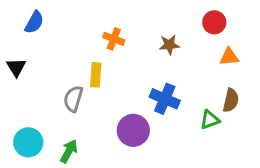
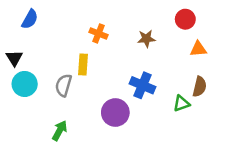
cyan circle: (28, 142) -> (25, 84), moved

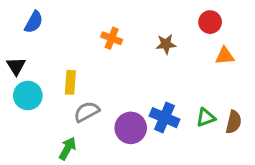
yellow rectangle: (83, 65) -> (70, 82), moved
gray semicircle: (63, 85) -> (87, 112), moved, turned 45
blue cross: (143, 85) -> (165, 118), moved
brown semicircle: (200, 87) -> (234, 122), moved

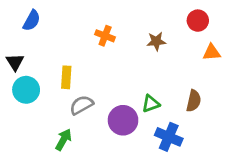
blue cross: (165, 118) -> (169, 137), moved
green triangle: (206, 118) -> (151, 104), moved
brown semicircle: (234, 122) -> (194, 101), moved

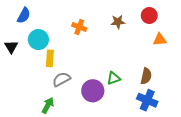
brown star: (156, 41) -> (118, 22), moved
cyan circle: (26, 90) -> (38, 40), moved
blue cross: (169, 137) -> (147, 100), moved

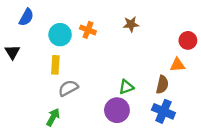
red circle: (149, 15) -> (188, 40), moved
cyan circle: (38, 40) -> (60, 35), moved
orange triangle: (160, 40) -> (177, 65), moved
purple circle: (93, 91) -> (117, 110), moved

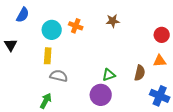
orange triangle: (177, 65) -> (160, 61), moved
gray semicircle: (68, 88) -> (59, 76), turned 42
blue cross: (163, 111) -> (160, 96), moved

